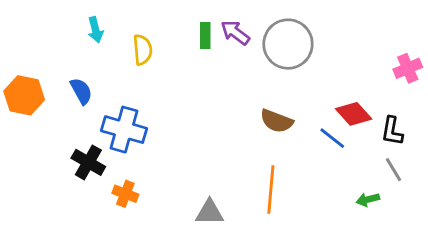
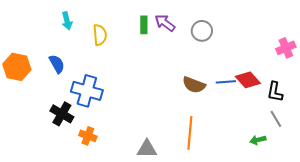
gray circle: (288, 44) -> (202, 31), size x0.6
blue line: (332, 138) -> (226, 82), moved, turned -42

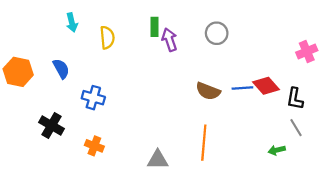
purple arrow: (165, 23) -> (169, 40), moved, turned 35
blue cross: (87, 91) -> (93, 98), size x0.7
black cross: (62, 114) -> (51, 125), moved

